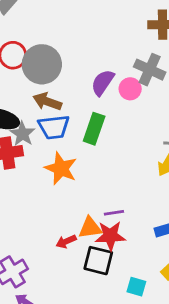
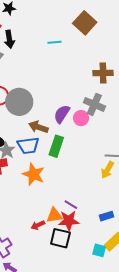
brown arrow: (47, 101) -> (38, 127), moved
purple line: (114, 213) -> (71, 205), turned 40
cyan square: (136, 287) -> (99, 250), moved

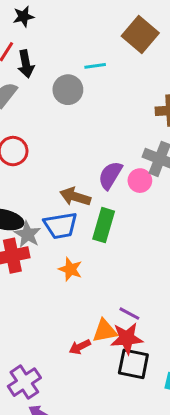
gray circle: (19, 102) -> (68, 90), moved, size x0.7
orange star: (34, 174) -> (70, 269), size x0.7
black square: (60, 238) -> (133, 364), moved

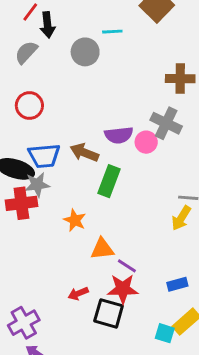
purple semicircle: (110, 175) -> (119, 135), turned -132
blue trapezoid: (61, 225) -> (44, 156), moved
gray star: (28, 234) -> (37, 185), turned 30
orange triangle: (105, 331) -> (102, 249), moved
black square: (133, 364) -> (109, 313), moved

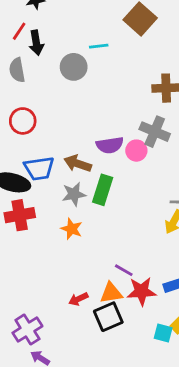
gray semicircle: (26, 52) -> (17, 70), turned -50
gray star: (37, 185) -> (74, 194), moved
orange triangle: (102, 249) -> (111, 293), moved
red star: (123, 289) -> (141, 291), moved
black square: (109, 313) -> (108, 317), turned -36

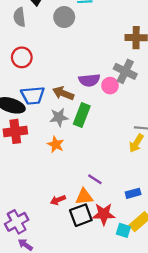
red star: (141, 291) -> (104, 214), moved

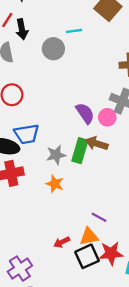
purple semicircle: (89, 80) -> (85, 113), turned -114
brown arrow: (63, 93) -> (97, 144), moved

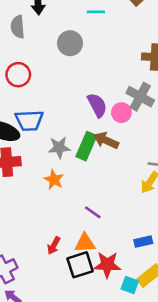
gray circle: (53, 49) -> (70, 43), moved
purple line: (99, 217) -> (93, 212), moved
red arrow: (62, 242) -> (54, 246), turned -42

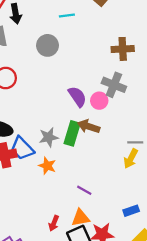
blue trapezoid: (29, 120) -> (22, 148), moved, turned 55

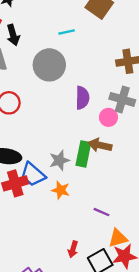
gray circle: (47, 45) -> (49, 65), size x1.4
purple semicircle: (77, 97) -> (82, 98), moved, turned 40
orange triangle: (81, 218) -> (118, 238), moved

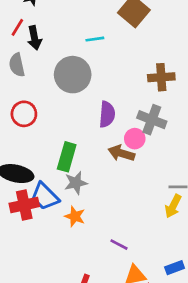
brown arrow: (100, 145) -> (121, 153), moved
green rectangle: (83, 154) -> (67, 157), moved

